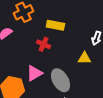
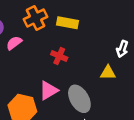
yellow rectangle: (55, 25) -> (68, 23), moved

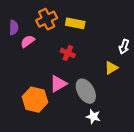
yellow triangle: (108, 73) -> (111, 68), turned -32

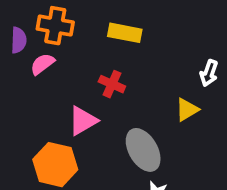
orange cross: (47, 19) -> (55, 26), moved, turned 36
pink triangle: (58, 84) -> (83, 121), moved

